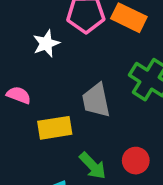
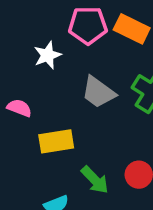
gray trapezoid: (96, 100) -> (98, 92), moved, turned -42

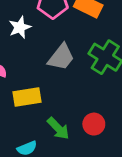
gray trapezoid: (98, 92) -> (61, 57), turned -88

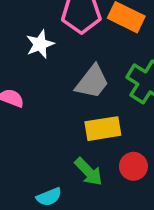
yellow rectangle: (27, 97) -> (103, 129), moved

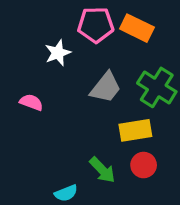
yellow rectangle: (103, 129) -> (135, 130), moved

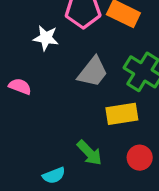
white star: (58, 53) -> (46, 38), turned 30
red circle: (144, 165) -> (140, 158), moved

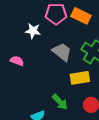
gray trapezoid: (93, 72) -> (62, 52), turned -90

